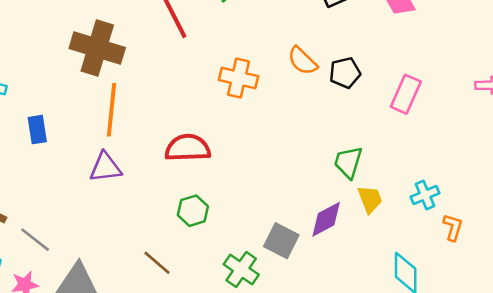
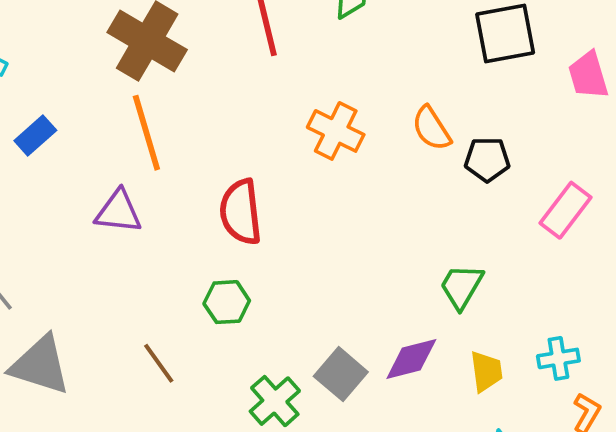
orange line: (111, 110) -> (146, 133), turned -36
blue rectangle: (37, 130) -> (35, 135), turned 44
red semicircle: (188, 148) -> (241, 212), turned -108
yellow trapezoid: (370, 199) -> (486, 371), moved

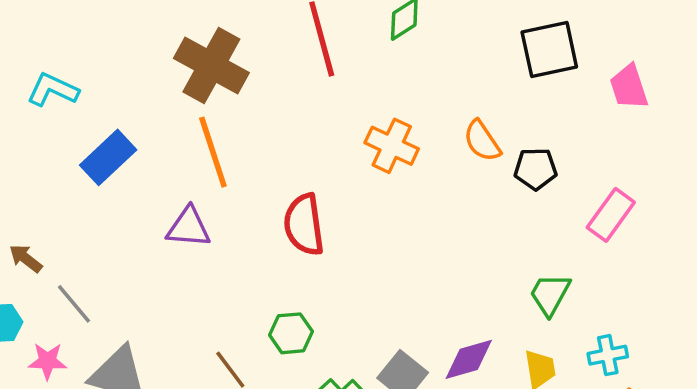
blue rectangle: (35, 135) -> (108, 157), size x1.4
green trapezoid: (461, 286) -> (550, 294), moved
green hexagon: (227, 302) -> (291, 333), moved

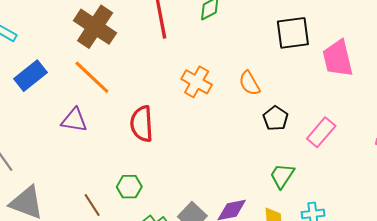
pink trapezoid: (629, 87) -> (338, 58), size x1.4
orange line: (213, 152) -> (92, 77), turned -33
black pentagon: (536, 169) -> (276, 118), moved, turned 30

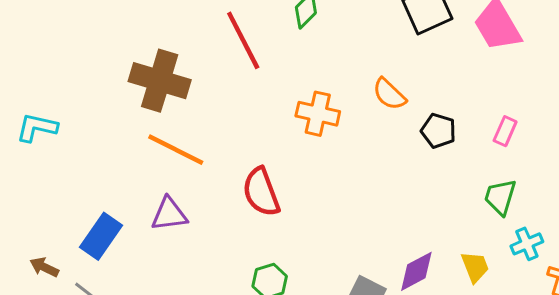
blue rectangle: (31, 76) -> (101, 236), moved
pink rectangle: (321, 132) -> (505, 131), size x0.7
green trapezoid: (282, 176) -> (500, 197), moved

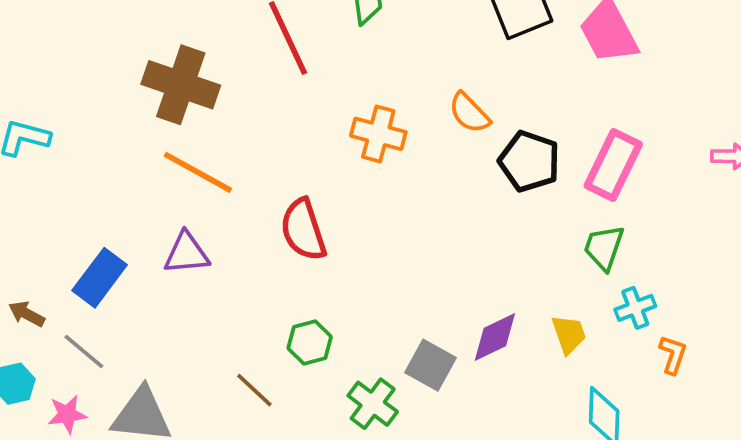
black pentagon: (438, 131) -> (529, 161), size x1.4
pink rectangle: (505, 131) -> (613, 165), size x1.8

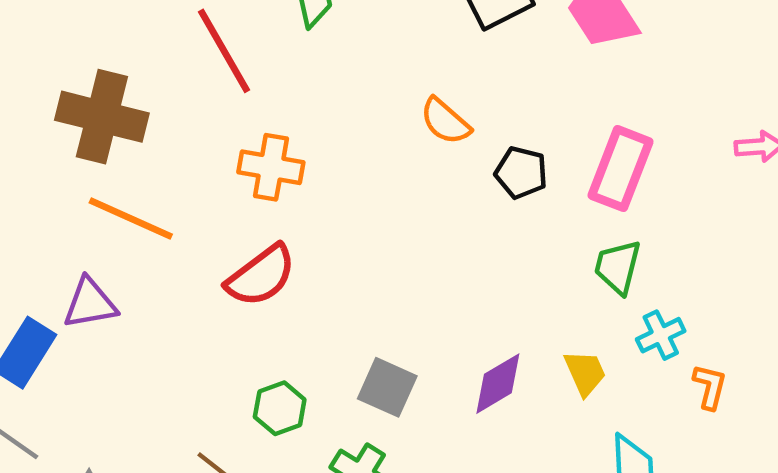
orange cross: (378, 134) -> (271, 167), moved
black pentagon: (529, 161) -> (521, 173), size x0.7
red semicircle: (303, 230) -> (261, 276), turned -104
purple triangle: (187, 253) -> (90, 303), moved
gray square: (431, 365) -> (387, 387), moved

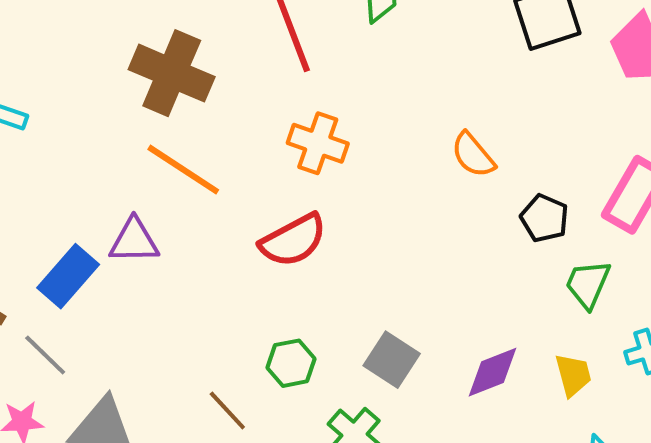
orange semicircle: (445, 121) -> (473, 155), moved
black pentagon: (521, 173) -> (544, 218), moved
green trapezoid: (618, 267) -> (588, 284), moved

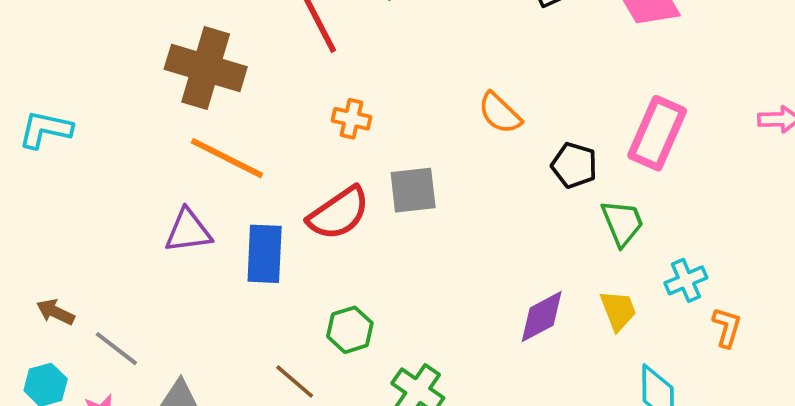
orange cross: (318, 143) -> (352, 119), size x0.7
blue rectangle: (68, 276) -> (265, 254), moved, turned -32
green trapezoid: (588, 284) -> (622, 223), turned 141
gray square: (392, 360) -> (413, 190), moved, turned -33

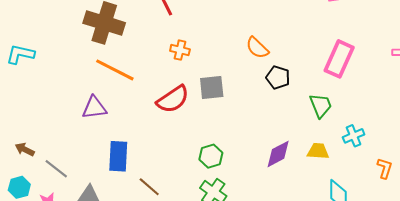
black pentagon: (574, 165) -> (278, 77), moved
blue rectangle: (265, 254) -> (118, 156), moved
yellow trapezoid: (618, 310) -> (318, 151), turned -65
orange L-shape: (727, 327) -> (385, 168), moved
green hexagon: (350, 330) -> (211, 156), moved

